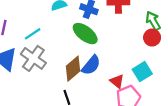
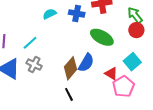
green ellipse: (85, 34) -> (102, 37), moved
gray cross: (33, 58) -> (34, 65), size x0.7

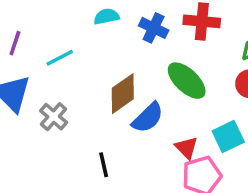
gray cross: (34, 65) -> (54, 117), moved
brown diamond: (71, 68) -> (123, 94), moved

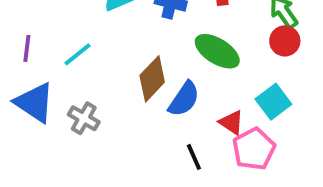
black line: (104, 165) -> (194, 157), moved

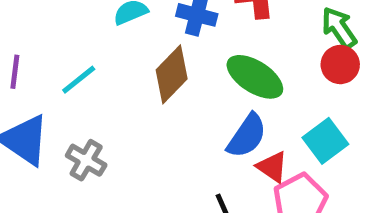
brown diamond: (152, 79) -> (172, 74), moved
blue semicircle: (184, 99) -> (247, 136), moved

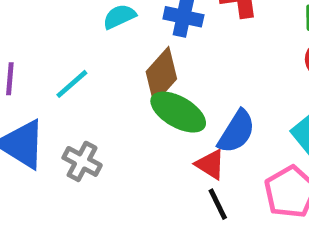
green ellipse: (255, 77) -> (178, 112), moved
red triangle: (272, 167) -> (210, 164), moved

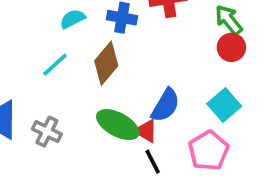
cyan line: (72, 84) -> (55, 65), moved
green ellipse: (178, 112) -> (118, 125), moved

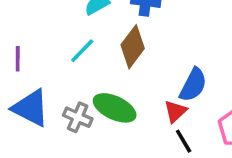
green ellipse: (118, 125) -> (115, 108), moved
red triangle: (146, 131) -> (175, 111), turned 50

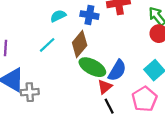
green ellipse: (115, 108) -> (92, 67), moved
gray cross: (78, 117) -> (30, 92), moved, turned -30

